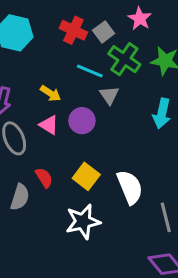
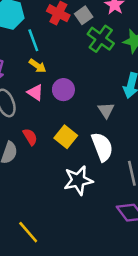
cyan line: (90, 71) -> (33, 40), moved, turned 45
gray triangle: (109, 95) -> (106, 110), moved
white star: (83, 222) -> (78, 180), moved

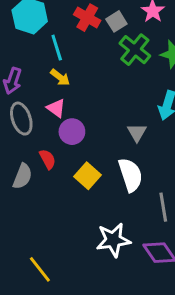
purple circle: (63, 90) -> (72, 132), moved
yellow square: (66, 137) -> (88, 176), moved
white star: (78, 180) -> (113, 240), moved

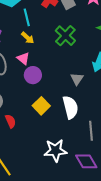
green cross: (135, 50) -> (65, 36), moved
red semicircle: (48, 159) -> (10, 121), moved

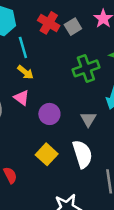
green cross: (65, 36) -> (86, 68), moved, turned 30
purple circle: (33, 75) -> (49, 114), moved

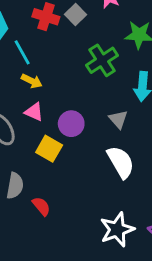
yellow square: (47, 154) -> (49, 149), moved

